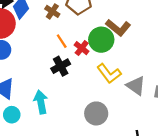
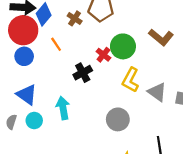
brown L-shape: (118, 28) -> (161, 37), moved
orange line: (62, 41) -> (56, 44), moved
yellow L-shape: (109, 73) -> (131, 80), turned 65

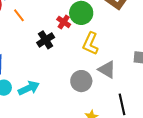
gray triangle: (157, 92) -> (107, 70), moved
cyan arrow: (63, 108) -> (29, 88), moved, turned 80

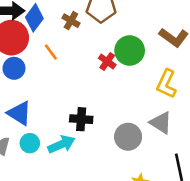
black cross: (46, 40) -> (81, 119), moved, turned 36
yellow L-shape: (90, 44) -> (166, 84), moved

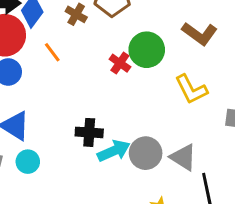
yellow L-shape: (166, 84) -> (191, 89), turned -52
gray triangle: (161, 123) -> (183, 157), moved
cyan arrow: (61, 144) -> (114, 151), moved

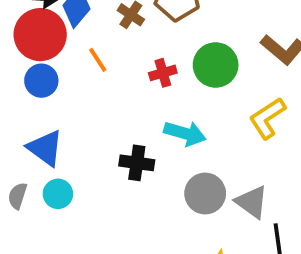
red cross: (120, 63) -> (163, 73), moved, turned 35
yellow L-shape: (191, 89) -> (267, 118), turned 80
cyan arrow: (114, 151) -> (185, 133), moved, turned 36

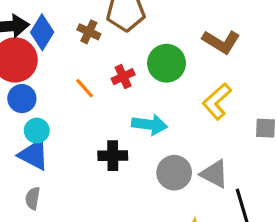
orange line: (98, 60) -> (85, 88), moved
cyan circle: (58, 194) -> (37, 131), moved
gray semicircle: (17, 196) -> (33, 198), moved

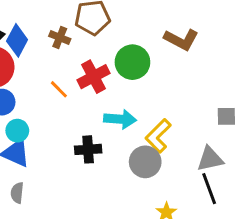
red cross: (123, 77) -> (93, 77), size x1.5
yellow L-shape: (217, 101) -> (158, 136), moved
gray triangle: (214, 174) -> (210, 159), moved, turned -36

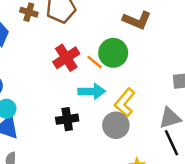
brown cross: (60, 37) -> (29, 12), moved
green circle: (132, 62) -> (113, 53), moved
orange line: (59, 89) -> (95, 62), moved

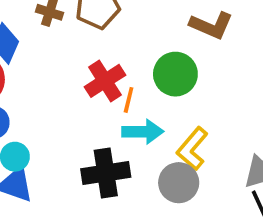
orange line: (95, 62) -> (129, 100), moved, turned 63
black cross: (67, 119) -> (106, 173), size x1.4

